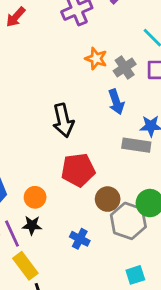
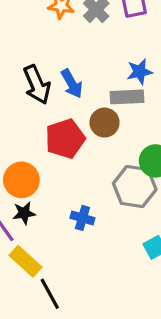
blue arrow: (116, 102) -> (72, 84), moved
orange circle: (35, 197) -> (21, 180), size x1.4
brown circle: (108, 199) -> (105, 123), moved

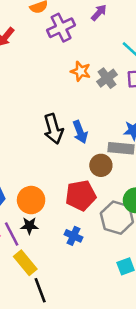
red pentagon: (65, 139) -> (81, 195), moved

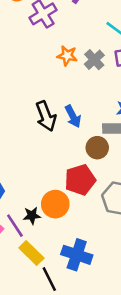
orange circle: (31, 200) -> (55, 204), moved
blue cross: (73, 236) -> (77, 255), moved, size x1.6

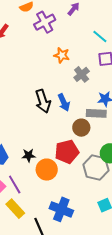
gray cross: (94, 60) -> (82, 74), moved
black star: (32, 216) -> (29, 155), moved
yellow rectangle: (31, 253) -> (15, 209), moved

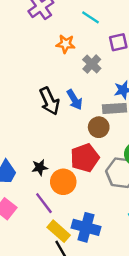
cyan line: (100, 37) -> (91, 17), moved
purple line: (15, 185) -> (44, 203), moved
yellow rectangle: (15, 209) -> (59, 231), moved

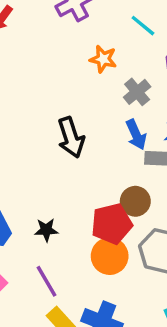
blue arrow: (75, 100) -> (136, 135), moved
brown circle: (99, 127) -> (135, 201), moved
orange circle: (63, 182) -> (110, 256), moved

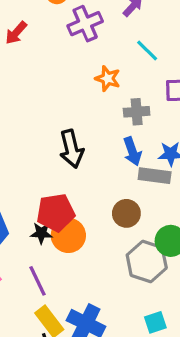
gray cross: (137, 92) -> (137, 112), turned 30
red pentagon: (112, 224) -> (56, 213), moved
orange circle: (110, 256) -> (68, 235), moved

